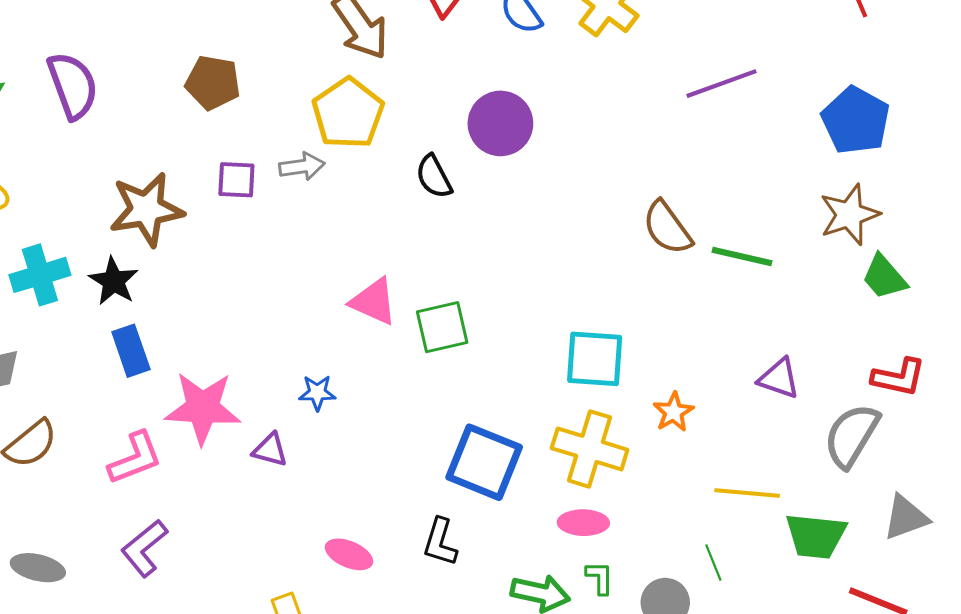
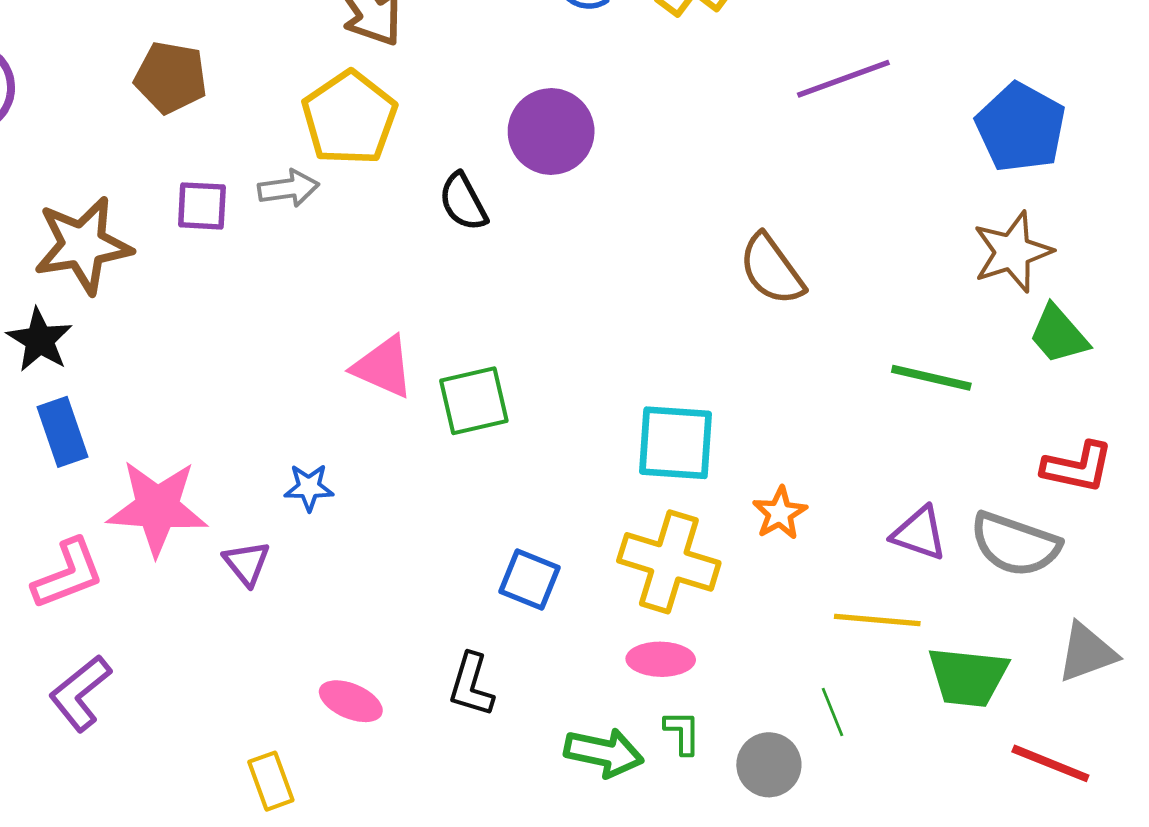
green line: (742, 257) -> (931, 378), moved
purple triangle: (779, 378) -> (919, 533), moved
gray semicircle: (852, 436) -> (1015, 544), turned -102
purple triangle: (270, 450) -> (247, 563), turned 36
blue square: (484, 462) -> (529, 579), size x0.6

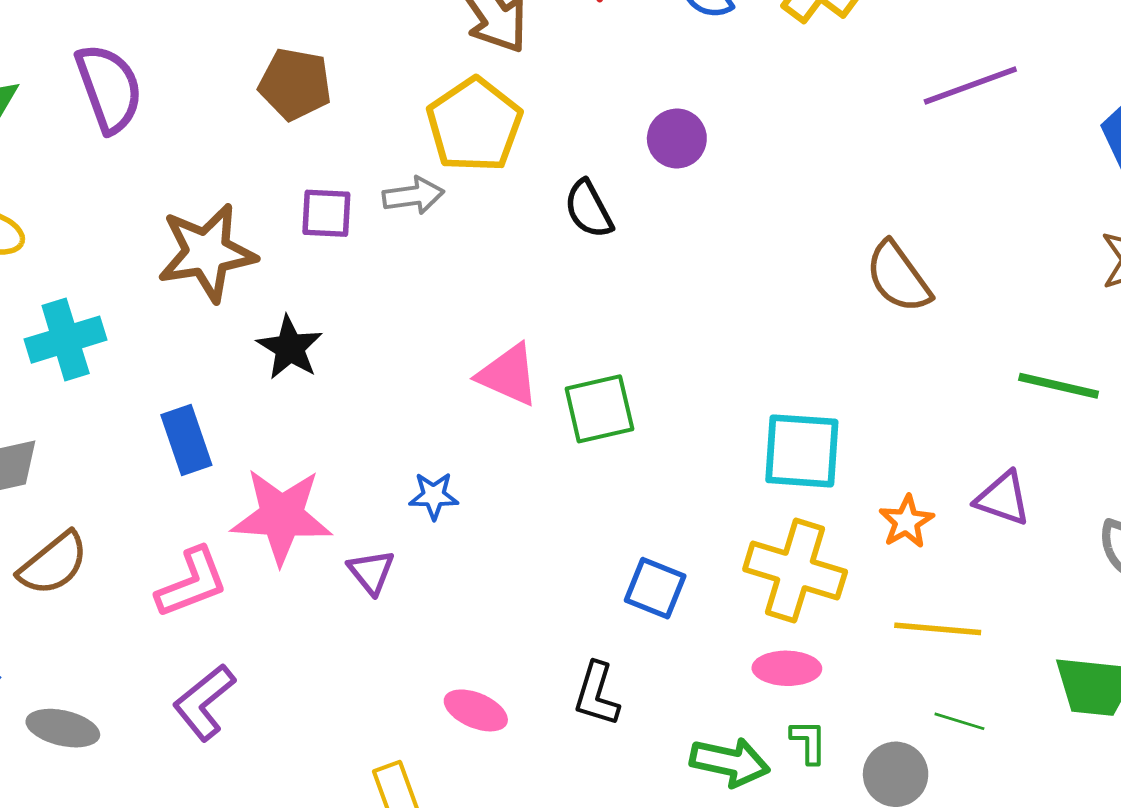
purple circle: (551, 132) -> (677, 138), size x0.7
black star: (40, 340) -> (290, 348), moved
purple triangle: (919, 533) -> (1003, 498), moved
yellow line: (877, 620) -> (938, 629), moved
green line: (833, 712) -> (959, 721), turned -51

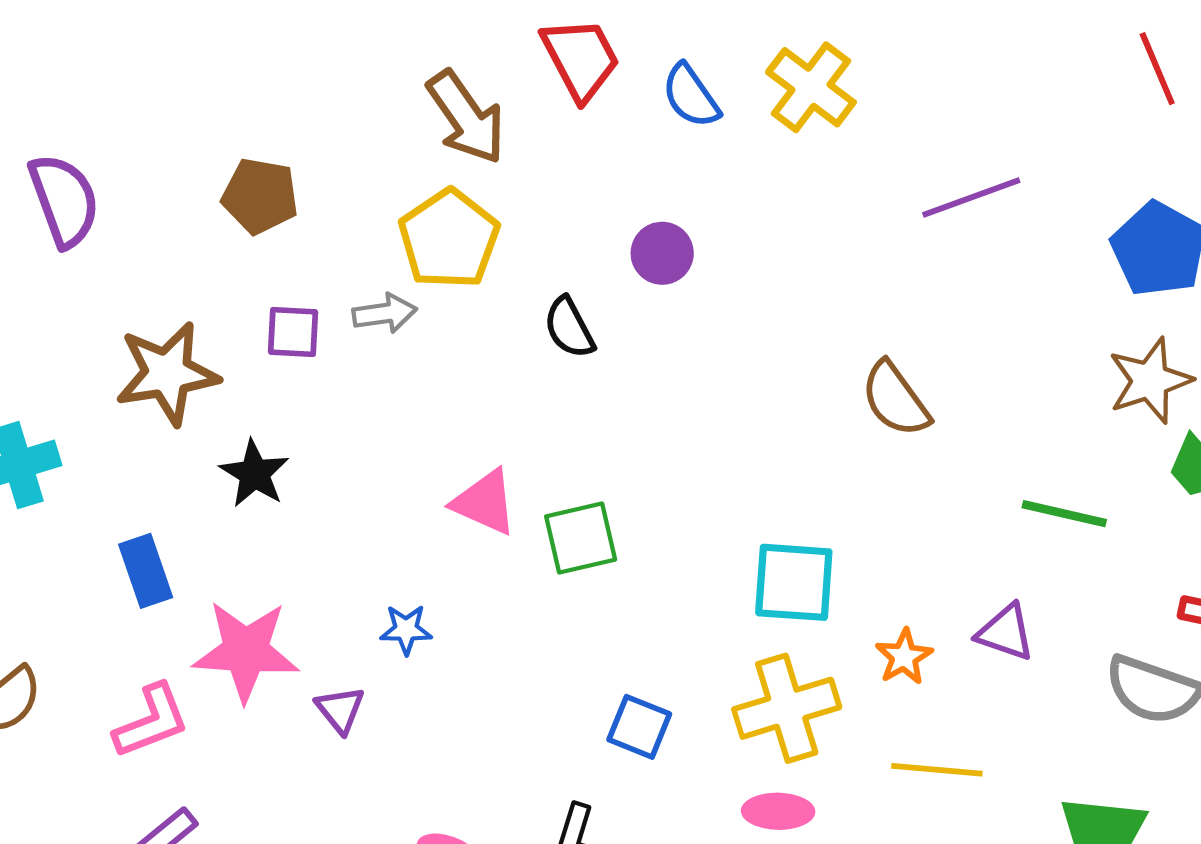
yellow cross: (795, 570) -> (787, 708), turned -34

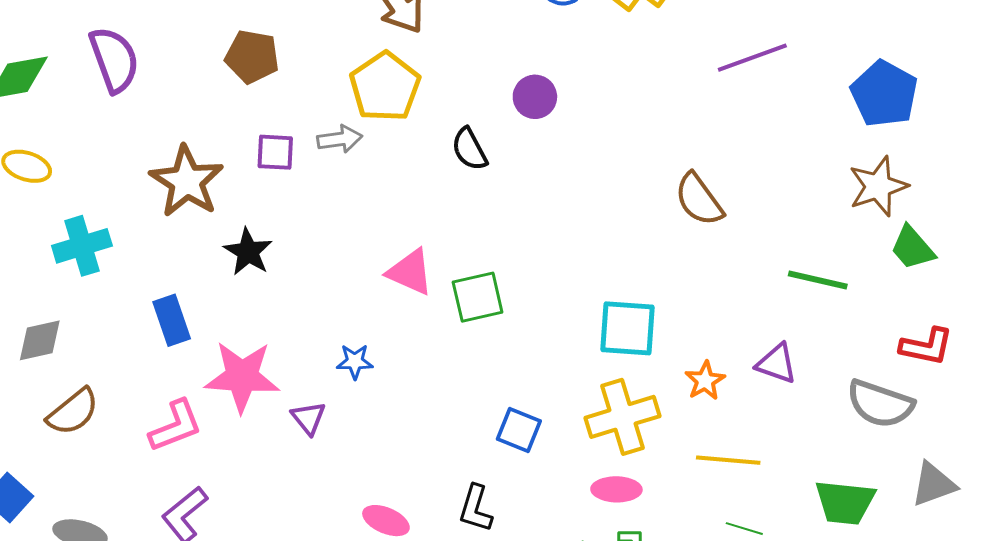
brown star: (167, 373) -> (187, 181), turned -30

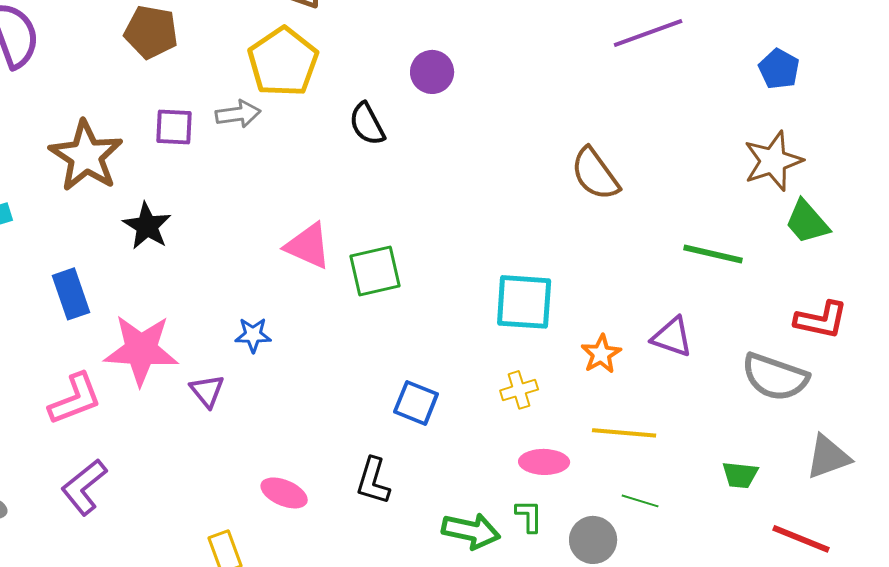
blue pentagon: (884, 94) -> (779, 69), size x0.6
yellow cross: (622, 417) -> (519, 390), size x0.5
pink ellipse: (616, 489) -> (544, 462), moved
green trapezoid: (845, 502) -> (740, 475), size x0.6

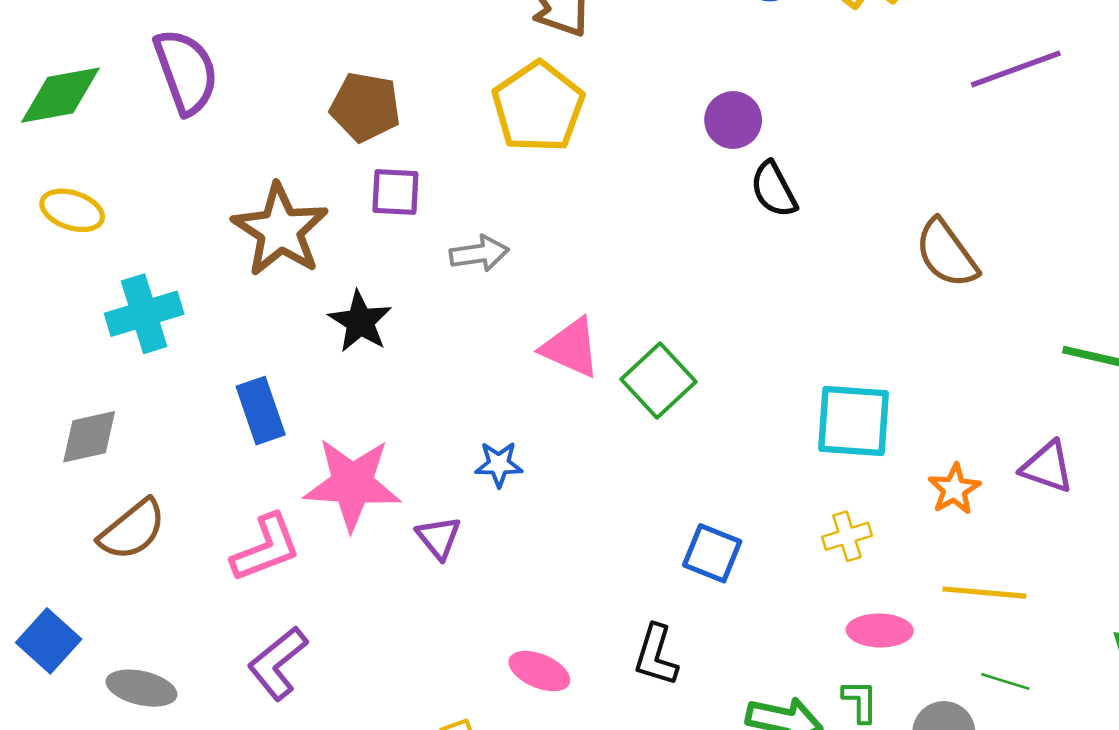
brown pentagon: (151, 32) -> (365, 107), moved
gray arrow: (238, 114) -> (479, 254), moved
black semicircle: (367, 124) -> (774, 189), moved
green square: (375, 271) -> (659, 380), turned -30

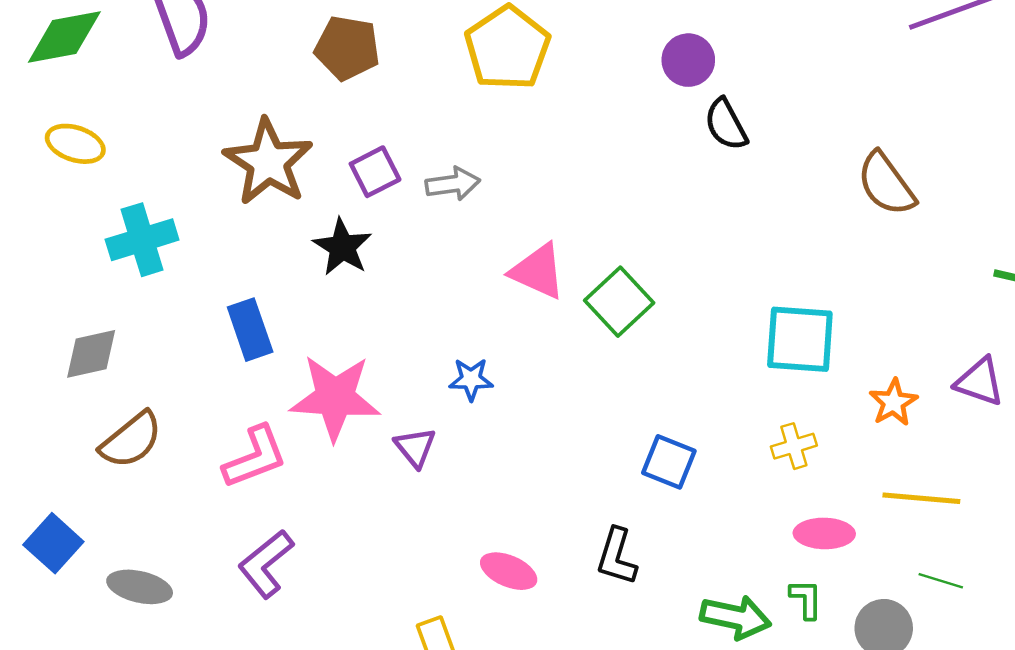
purple square: (395, 192) -> (375, 172), moved, turned -30

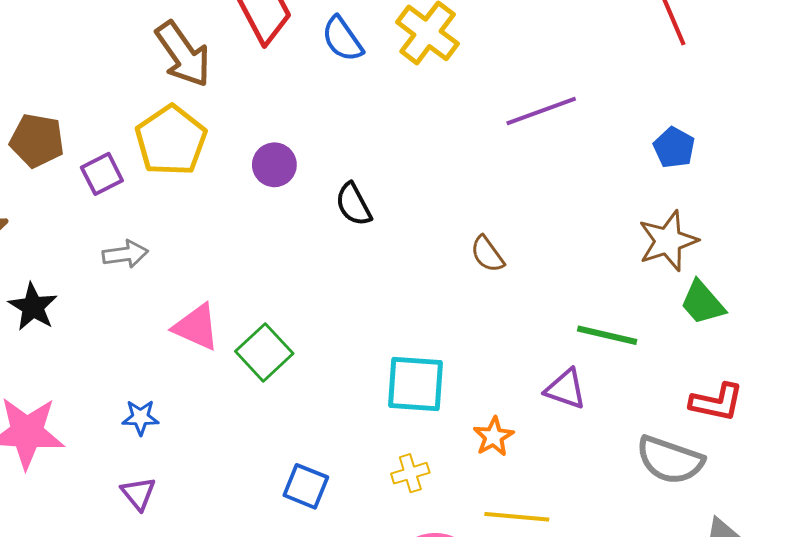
purple circle: (688, 60) -> (274, 165), moved
purple square: (375, 172) -> (102, 174), moved
brown semicircle: (886, 184) -> (487, 254), size x0.7
purple triangle: (980, 382) -> (566, 389), moved
purple triangle: (415, 447) -> (138, 493), moved

